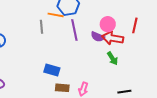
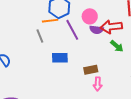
pink circle: (108, 24) -> (90, 16), moved
blue rectangle: (52, 70) -> (60, 58), moved
brown rectangle: (62, 88) -> (91, 70), moved

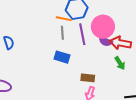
pink circle: (90, 16) -> (103, 27), size x1.5
gray line: (40, 36) -> (62, 33), moved

